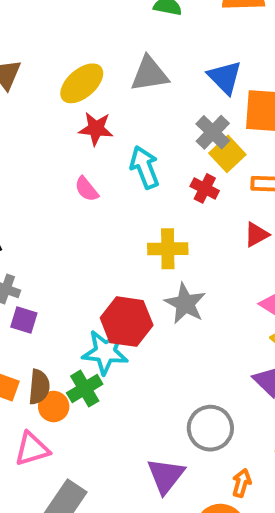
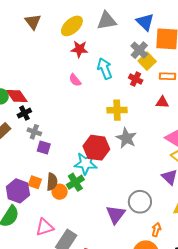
red triangle: (256, 235) -> (162, 102), turned 32
pink triangle: (32, 449) -> (45, 227), moved
purple triangle: (166, 476) -> (116, 215), moved

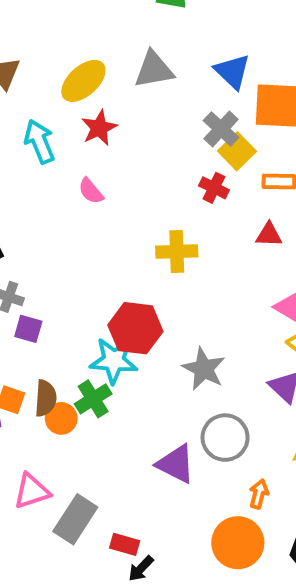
red star: (79, 49) -> (99, 128), turned -30
cyan arrow: (105, 69) -> (40, 142), moved
gray star: (126, 138) -> (204, 369), moved
purple triangle: (116, 215) -> (176, 464), turned -40

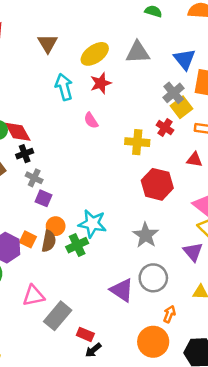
yellow cross: (177, 252) -> (137, 142), moved
red hexagon: (135, 328) -> (157, 184), moved
orange circle: (61, 418) -> (56, 226), moved

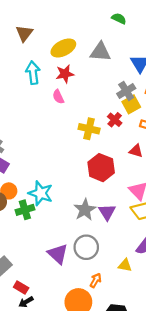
pink semicircle: (91, 120) -> (58, 97), moved
purple triangle: (193, 252) -> (107, 212), moved

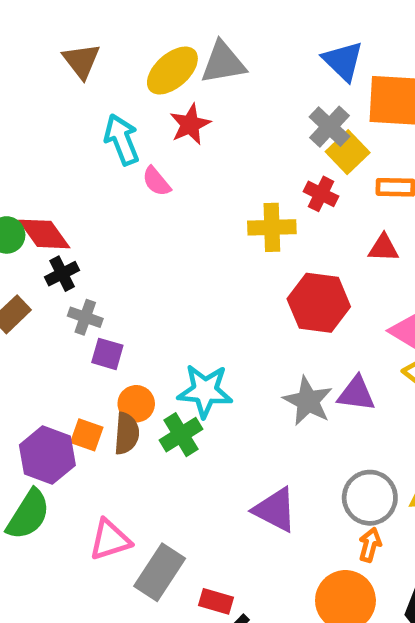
gray triangle: (100, 52) -> (223, 63), moved
pink semicircle: (58, 97) -> (156, 181), moved
purple triangle: (107, 212) -> (356, 394), turned -36
gray circle: (86, 247) -> (370, 498), moved

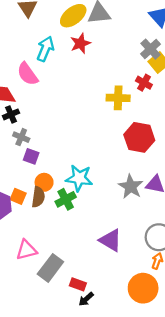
cyan arrow: (122, 140) -> (45, 49), turned 40
pink semicircle: (156, 181) -> (28, 74), moved, size x1.5

